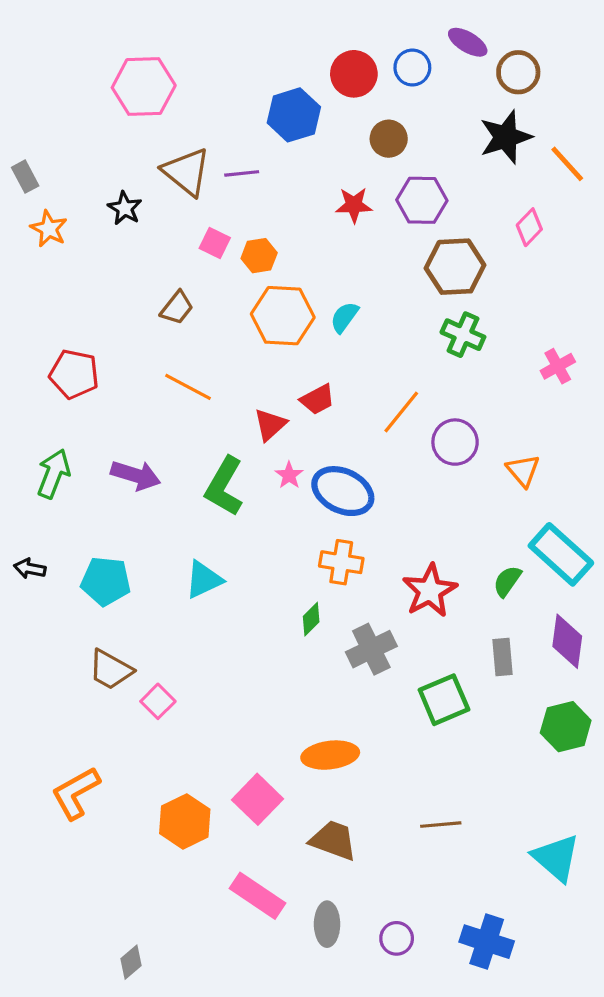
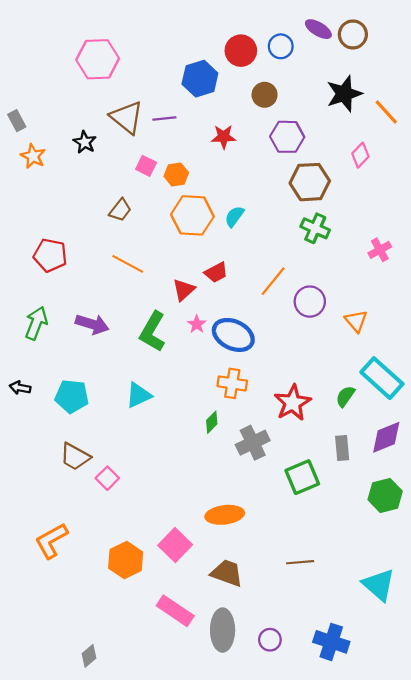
brown circle: (518, 72) -> (353, 34), moved
red star: (354, 205) -> (224, 137), moved
purple diamond: (567, 641) -> (386, 437), turned 60
gray ellipse: (327, 924) -> (223, 630), size x1.4

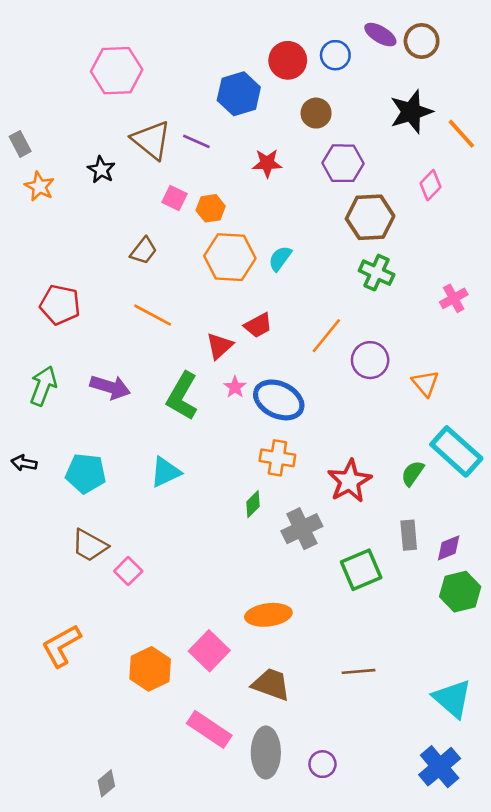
purple line: (164, 118) -> (196, 141), turned 30
purple diamond: (386, 437) -> (449, 548), moved, size x0.7
blue cross: (331, 642) -> (440, 767), moved, turned 32

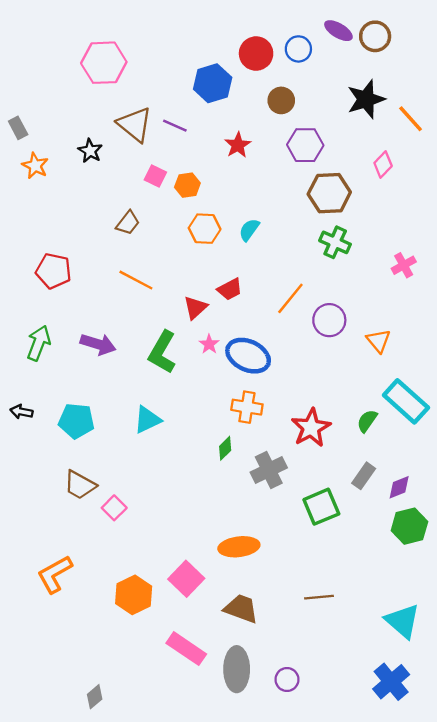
red star: (267, 163) -> (238, 145), turned -30
orange hexagon: (230, 257) -> (205, 229), size x0.7
gray rectangle: (409, 535) -> (364, 476), turned 40

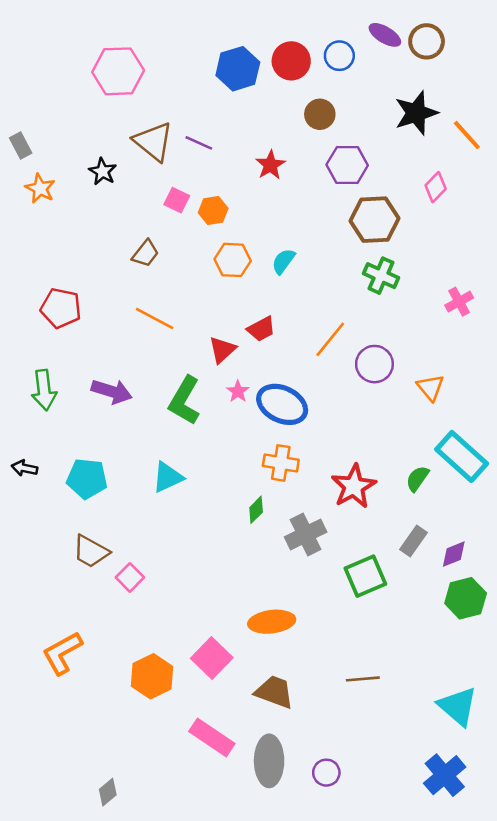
blue hexagon: (213, 83) -> (238, 69), moved
green arrow: (39, 343) -> (44, 390), turned 152

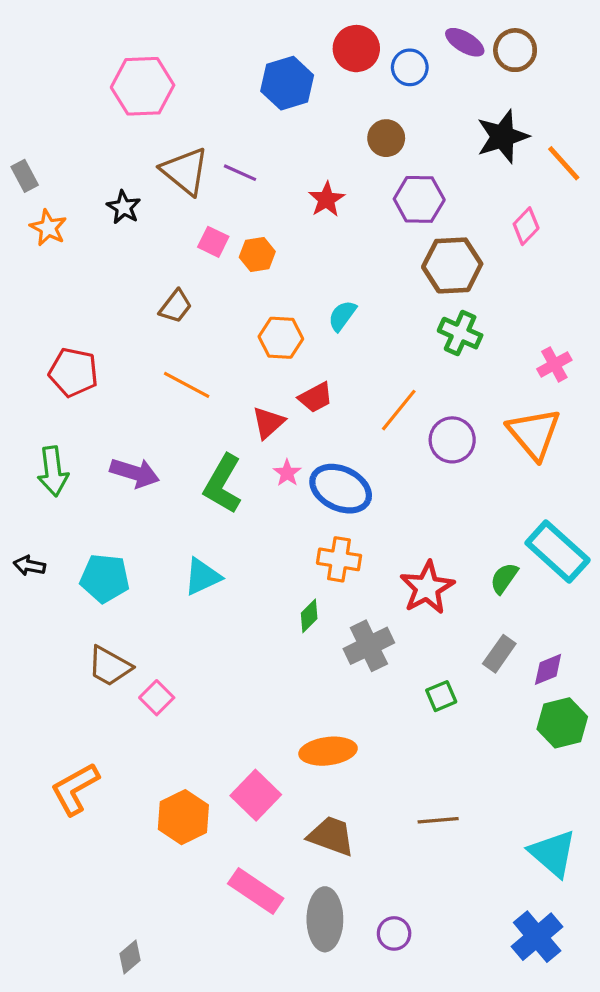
red circle: (291, 61) -> (356, 49), moved
orange hexagon: (233, 260) -> (281, 338), moved
orange triangle: (430, 387) -> (534, 434), moved, size x1.6
green square: (365, 576) -> (441, 696), size x0.6

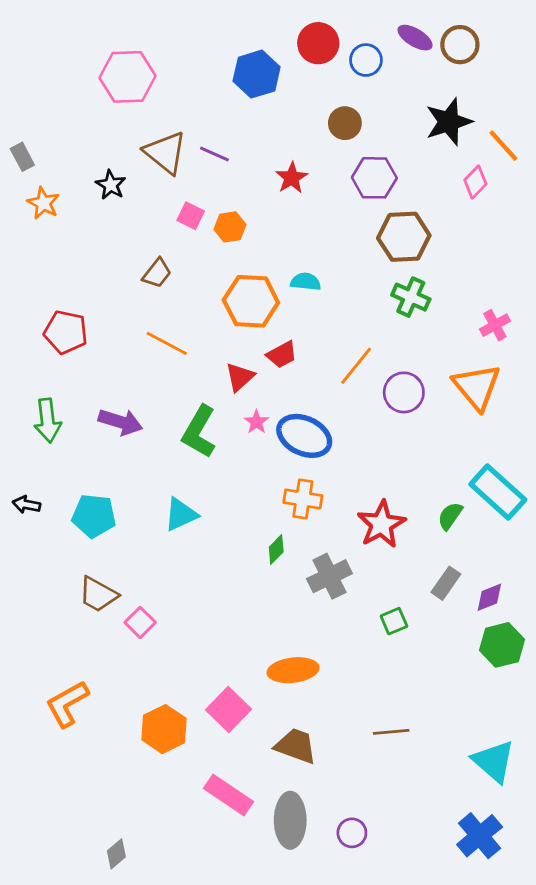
pink diamond: (526, 226) -> (475, 182), moved
cyan semicircle: (342, 316) -> (306, 282), turned 60
orange hexagon: (281, 338) -> (251, 301), size x1.4

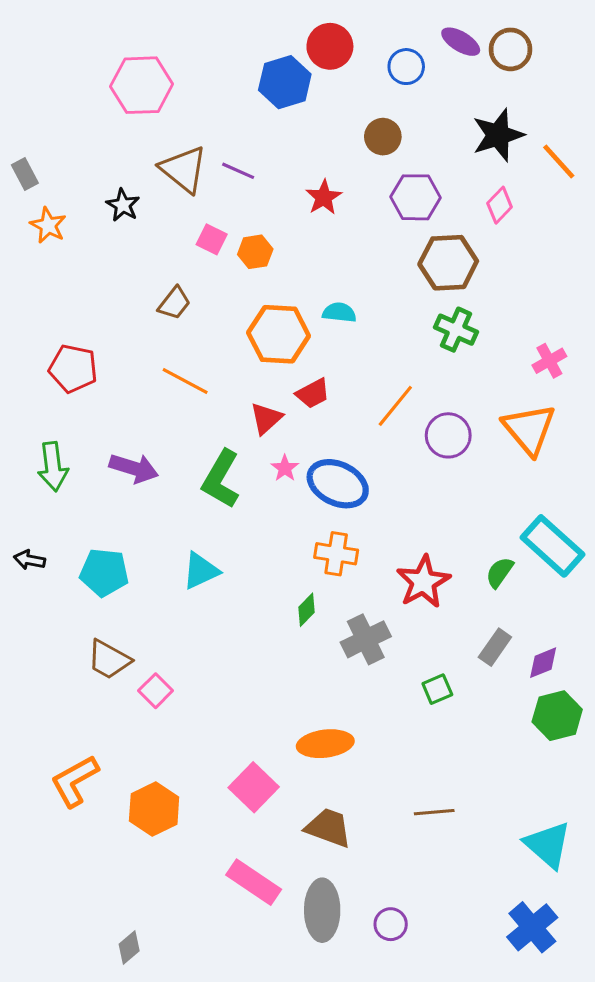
red circle: (318, 43) -> (330, 46), moved
pink diamond: (475, 182) -> (500, 205), moved
orange hexagon: (164, 729) -> (154, 809), moved

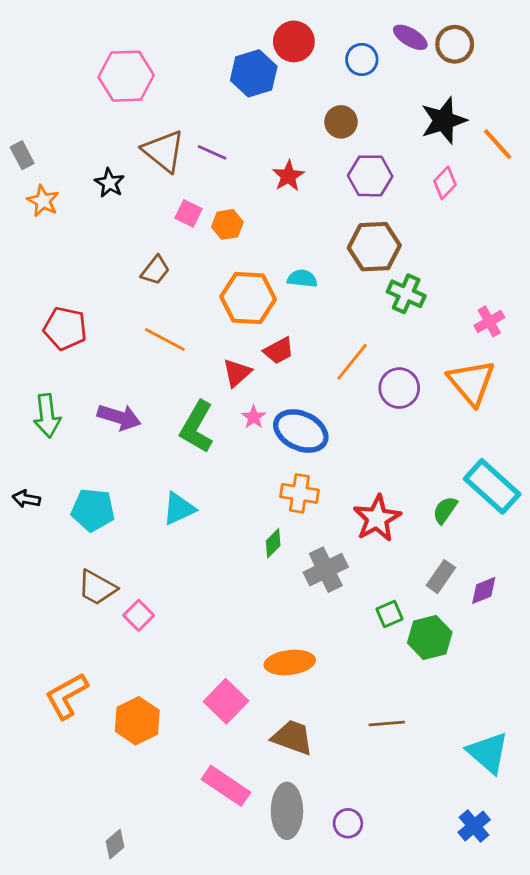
brown hexagon: (448, 263) -> (374, 247), moved
green hexagon: (557, 716) -> (430, 638), moved
blue cross: (532, 927) -> (474, 826), size x0.7

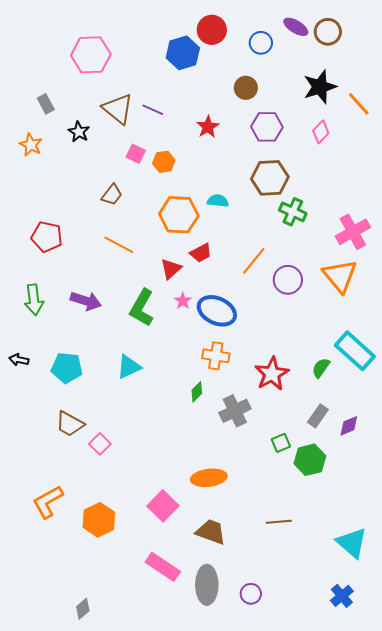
gray rectangle: (22, 155) -> (46, 104), moved
pink cross: (489, 321) -> (353, 232), size x1.6

